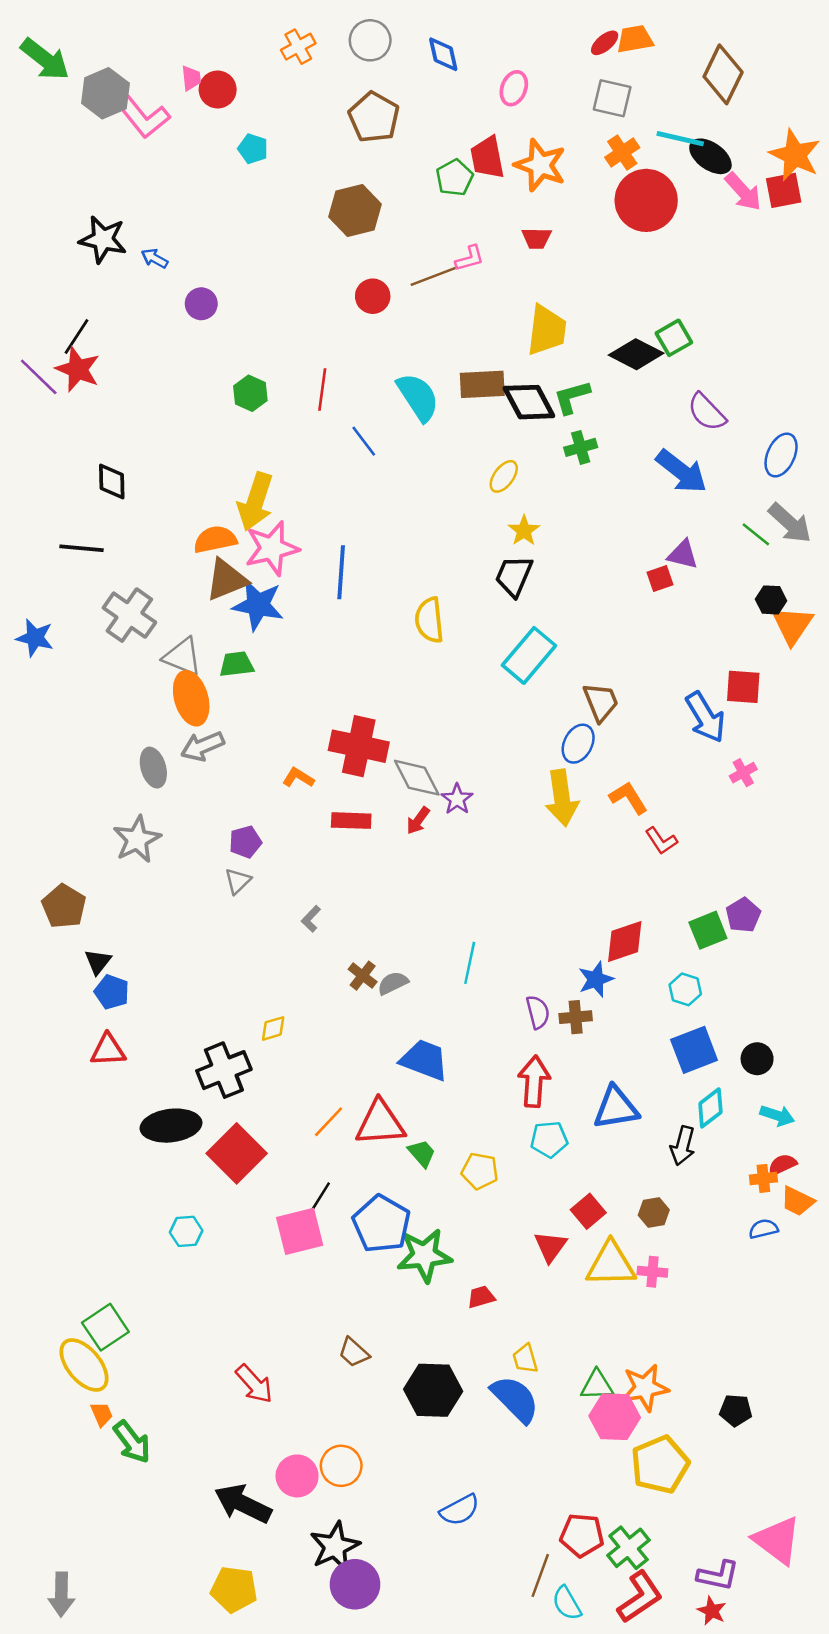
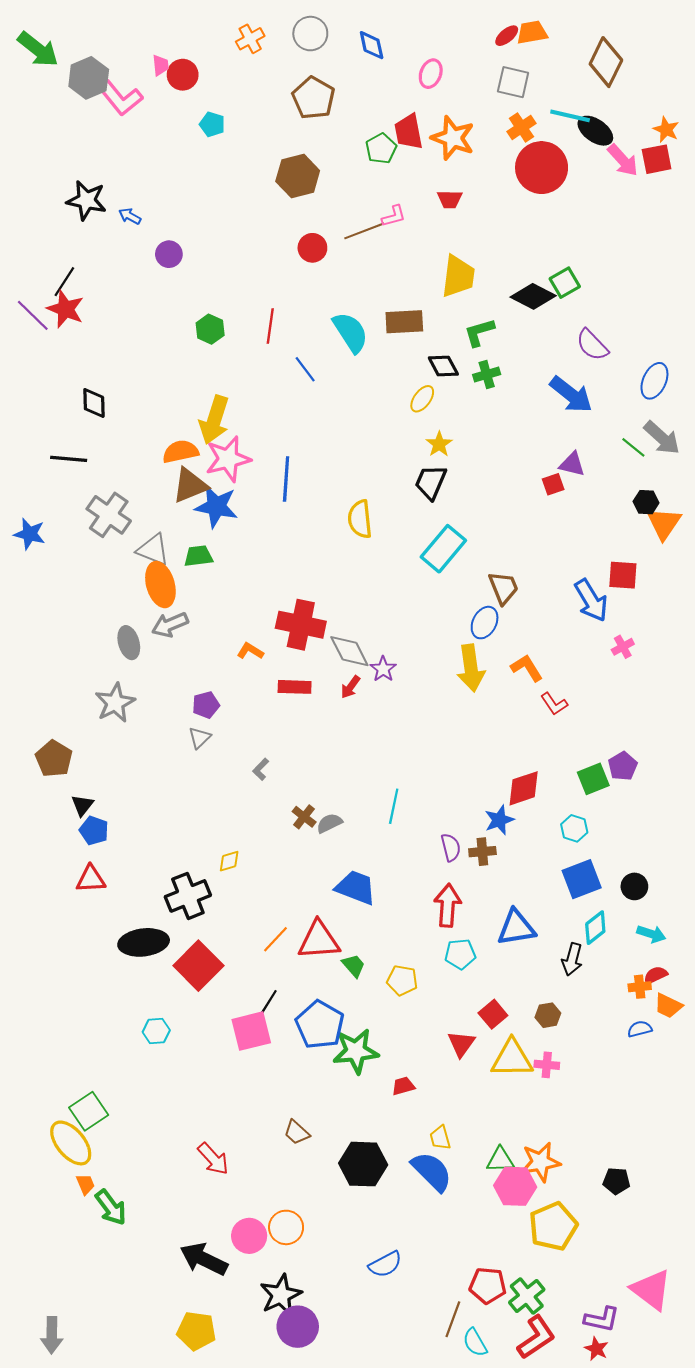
orange star: (795, 155) -> (666, 130), size x0.6
black diamond: (529, 402) -> (443, 366), moved, size x0.7

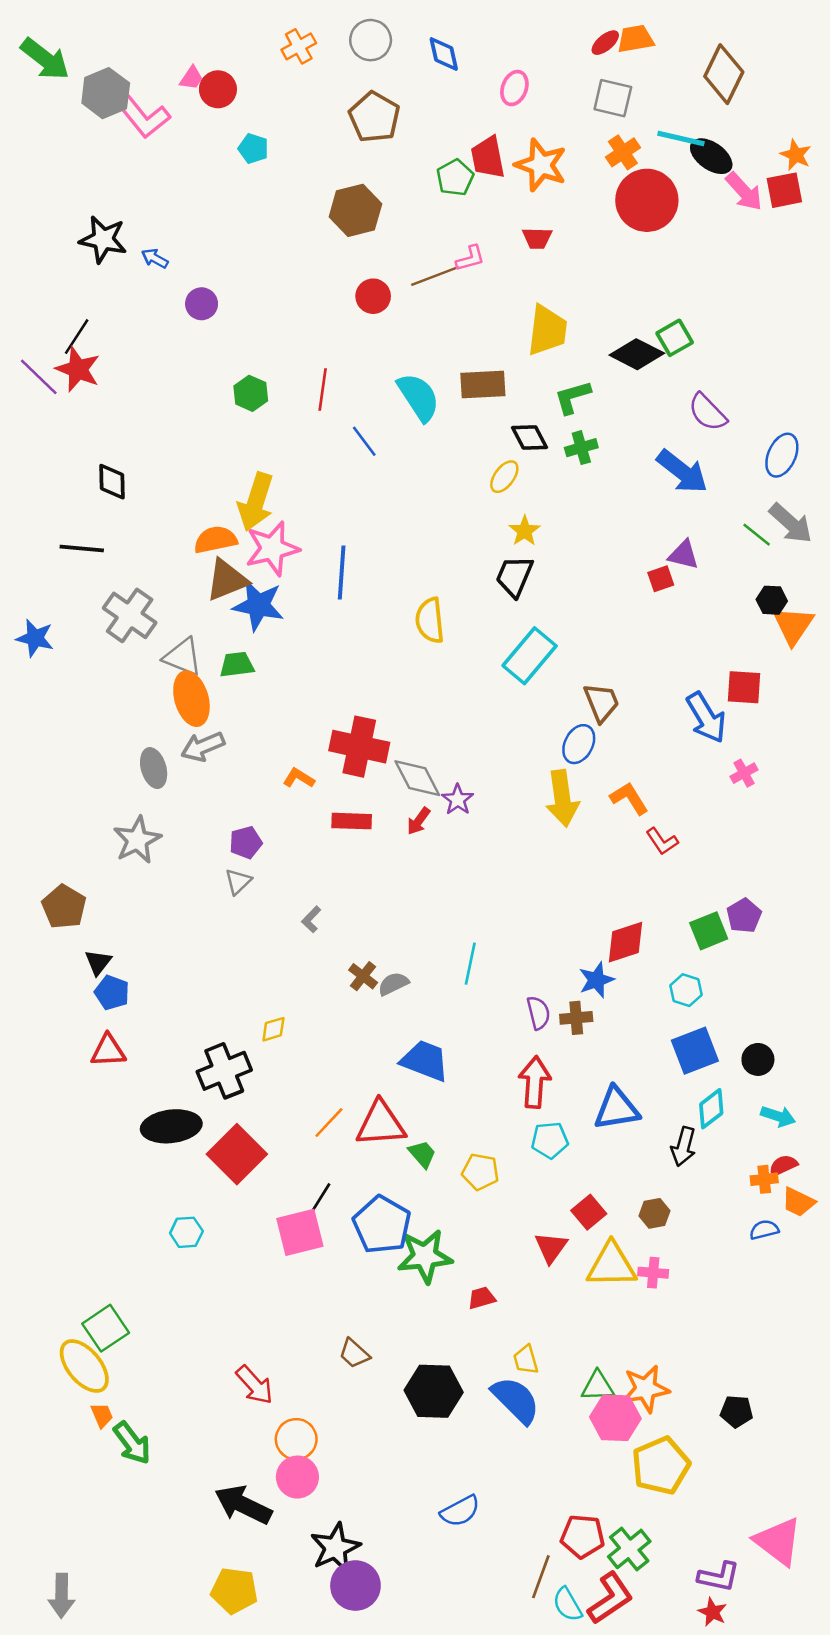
pink trapezoid: (160, 65) -> (191, 78), turned 40
orange circle: (286, 1227) -> (296, 1439), moved
red L-shape: (536, 1337) -> (610, 1598), moved

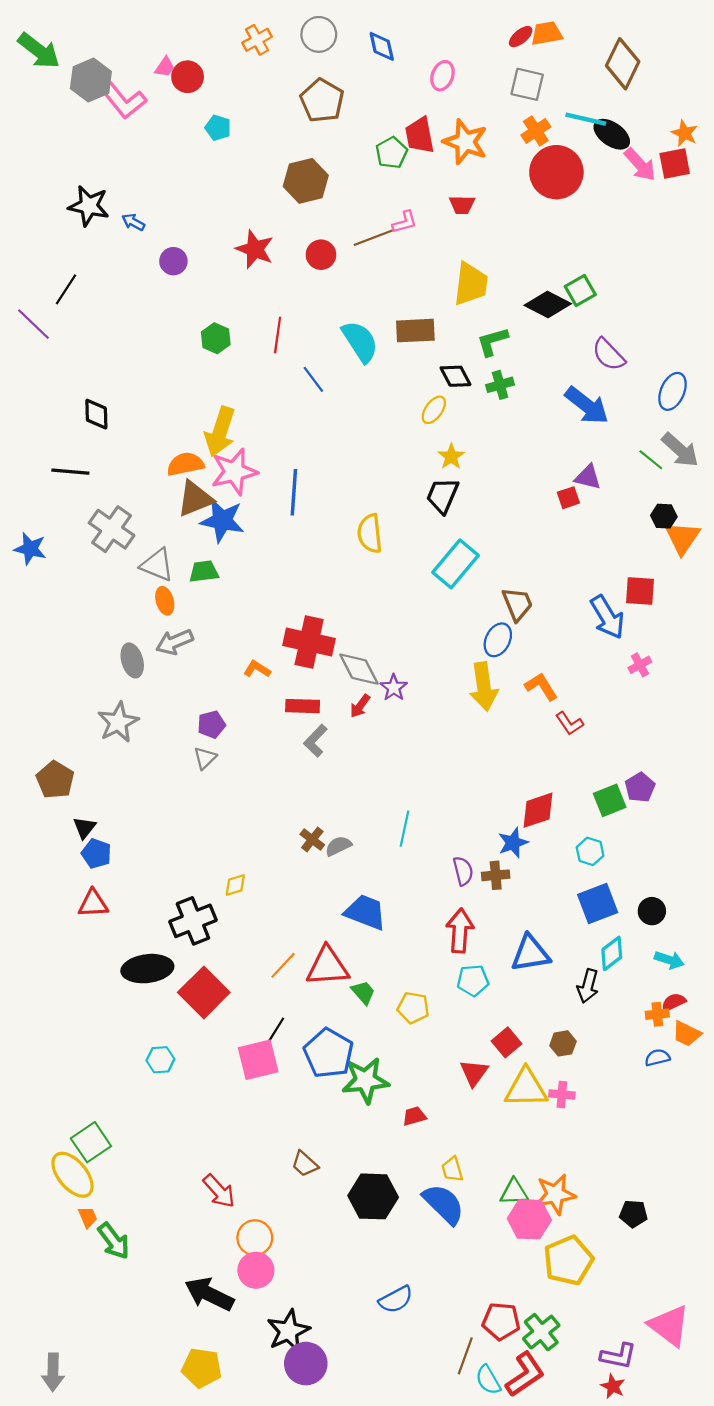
red star: (78, 369) -> (255, 249), moved
orange ellipse: (191, 699) -> (165, 601), size x0.6
gray L-shape: (311, 919) -> (316, 741), moved, size x1.4

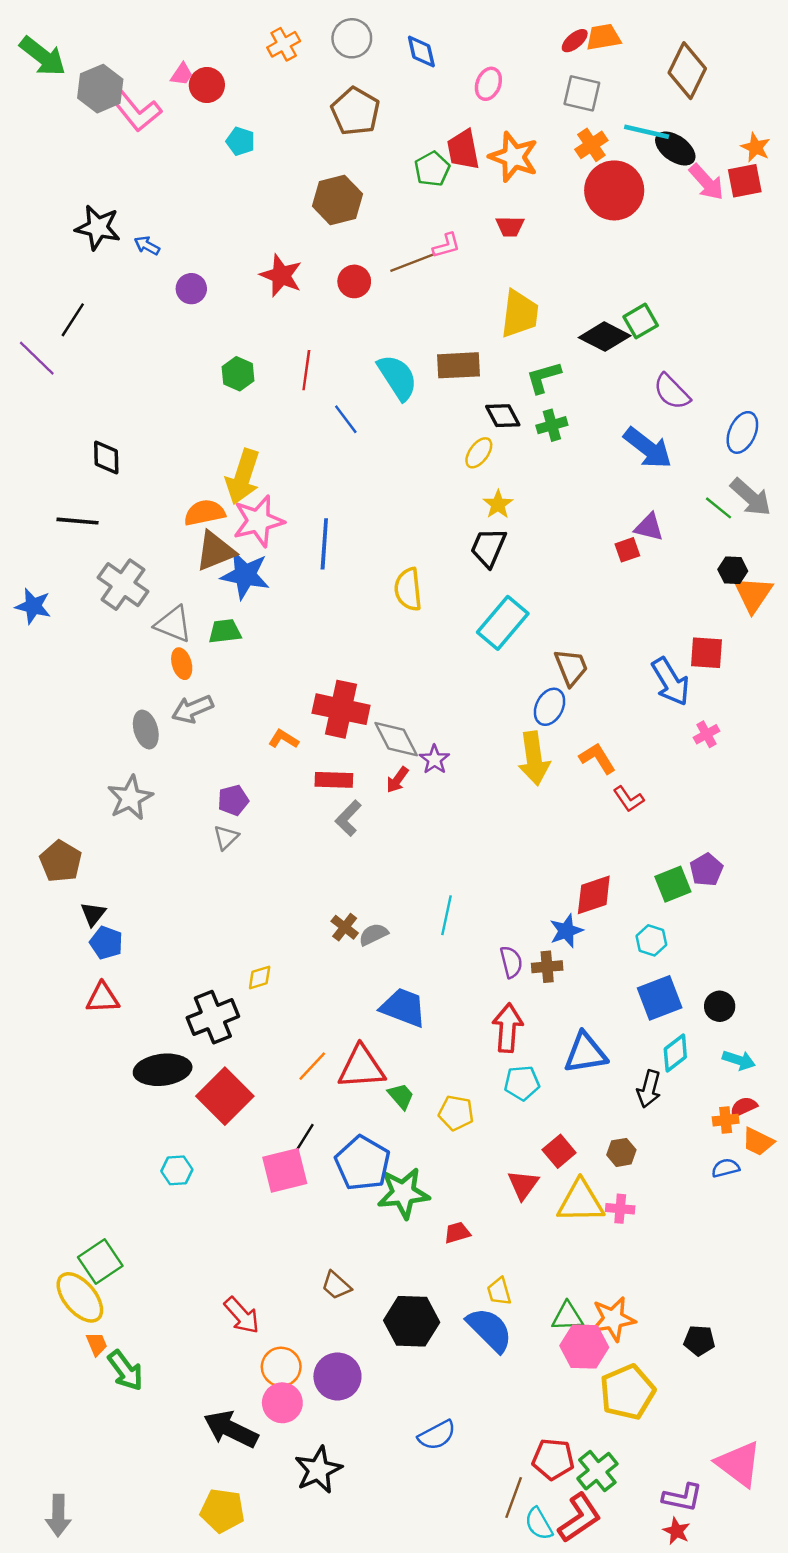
purple circle: (306, 1364) -> (337, 1376), moved

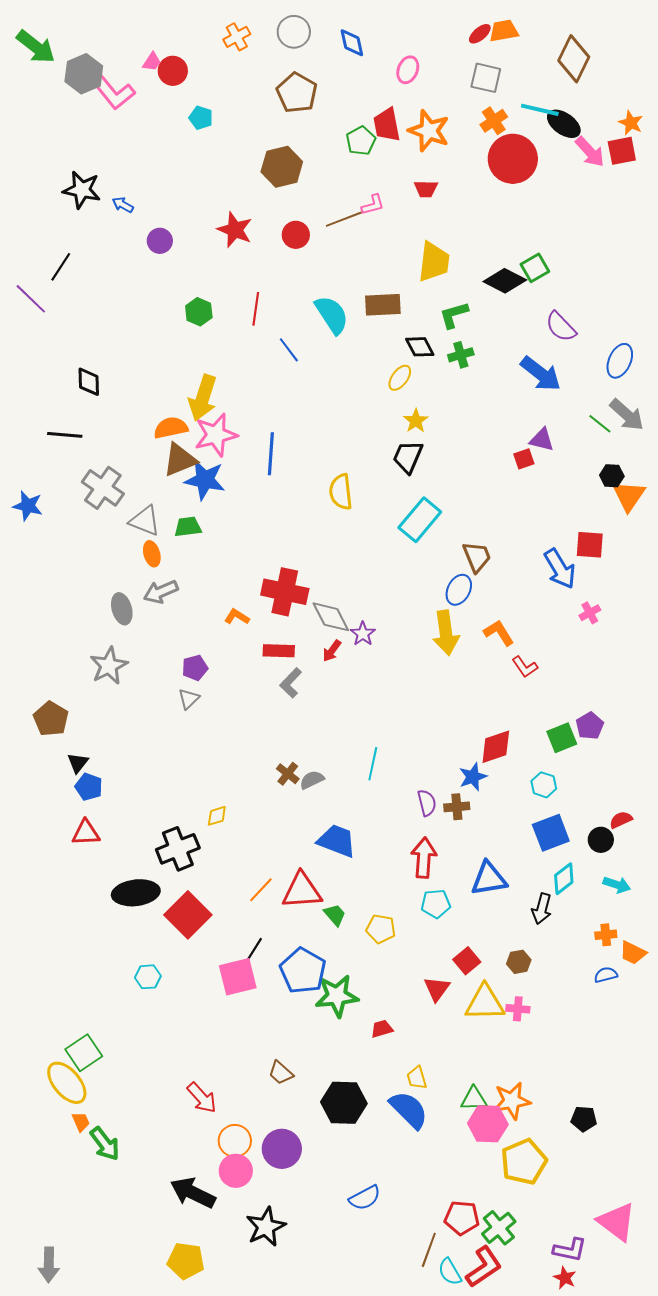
red semicircle: (744, 1107) -> (621, 820), moved

